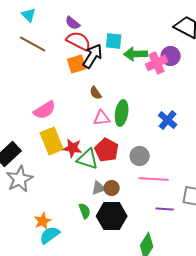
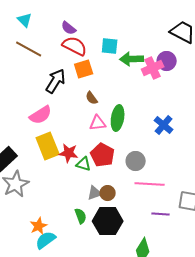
black arrow: (93, 56) -> (56, 81), moved
orange square: (77, 64) -> (84, 69), moved
green triangle: (88, 159) -> (84, 164), size x0.7

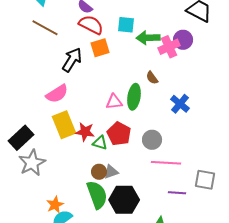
brown semicircle: (92, 98) -> (152, 78), moved
brown circle: (108, 193) -> (99, 172), moved
green semicircle: (81, 216) -> (97, 195), size x1.8

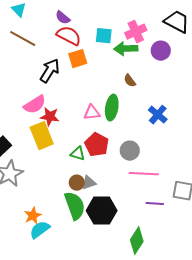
pink cross: (169, 47) -> (136, 32), moved
brown semicircle: (152, 78) -> (130, 81), moved
red star: (85, 132) -> (50, 117), moved

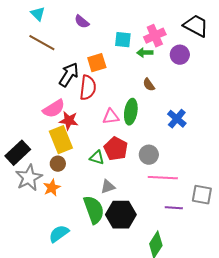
red semicircle: (69, 36) -> (88, 88), moved, turned 70
green arrow: (126, 49) -> (145, 53), size x0.7
brown circle: (77, 183) -> (58, 164), moved
orange star: (33, 216) -> (52, 188), moved

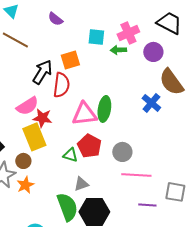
brown semicircle: (149, 85) -> (171, 82), moved, size x2.0
pink triangle: (111, 117) -> (84, 114), size x1.5
blue cross: (177, 119) -> (151, 103), moved
brown circle: (58, 164) -> (23, 161), moved

